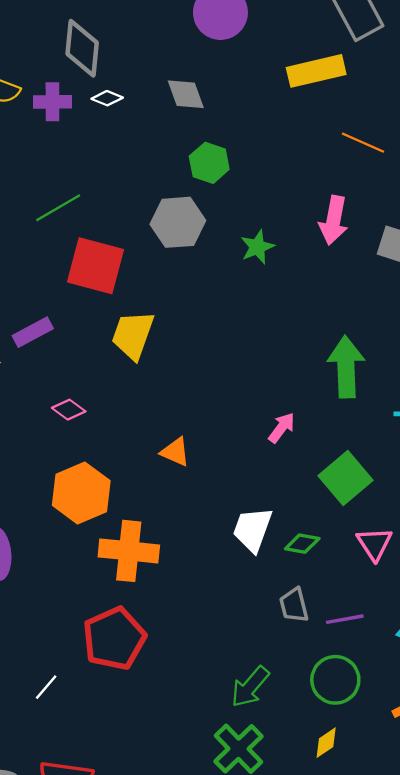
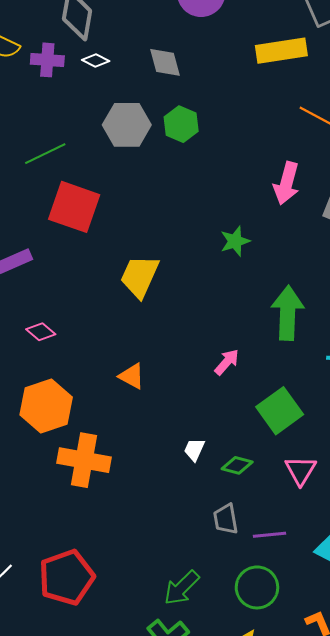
gray hexagon: (178, 222) -> (127, 125), moved
green star: (257, 247) -> (235, 241), moved
yellow trapezoid: (133, 335) -> (140, 276), moved
white trapezoid: (253, 529) -> (194, 450), size x0.6
red pentagon: (114, 638) -> (67, 577), moved

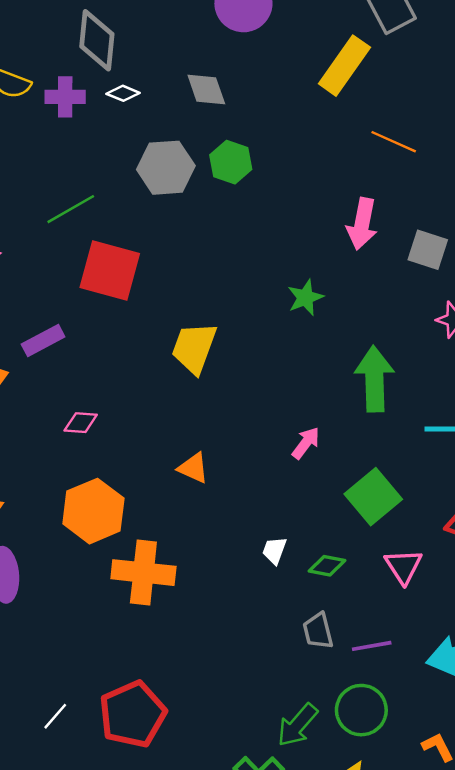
yellow rectangle: (281, 51) -> (344, 66), turned -42
pink diamond: (41, 332) -> (81, 423), turned -32
green arrow: (182, 588) -> (297, 725), moved

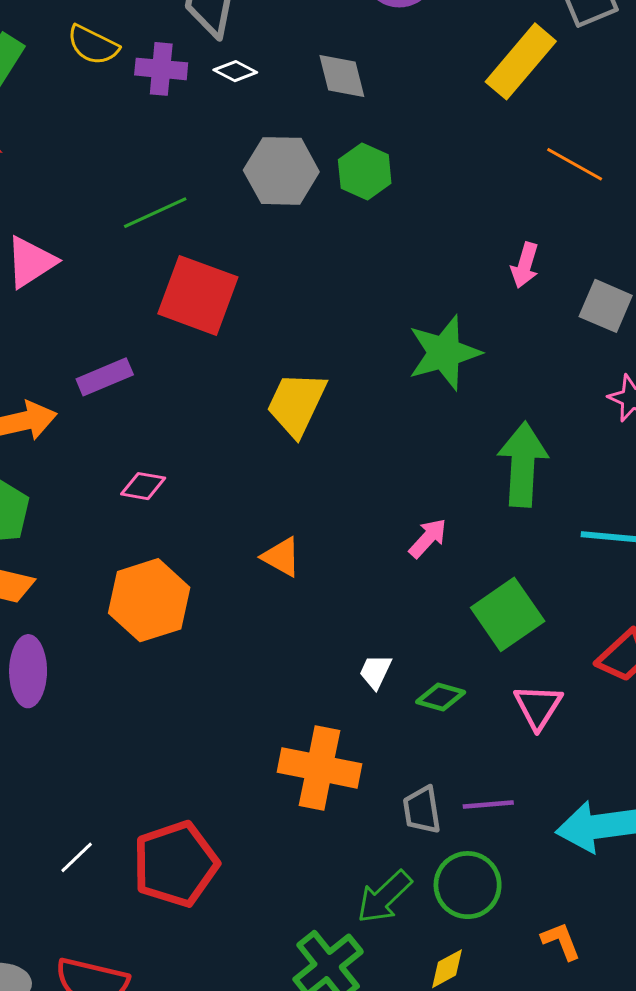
pink arrow: (362, 224) -> (525, 265), size x0.7
green star: (305, 298) -> (444, 353), size x1.6
orange cross: (143, 573) -> (319, 768), moved
gray trapezoid: (318, 631) -> (422, 810), moved

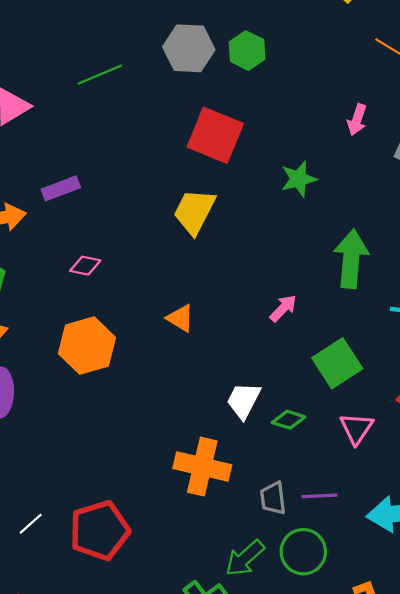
red square: (198, 295) -> (215, 135), moved
green star: (444, 353) -> (299, 179), size x0.7
white trapezoid: (375, 672) -> (244, 400), size x1.5

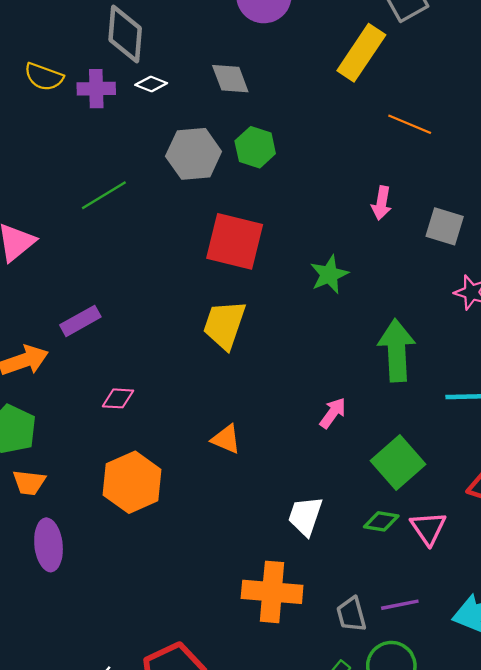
green diamond: (289, 420) -> (381, 521), moved

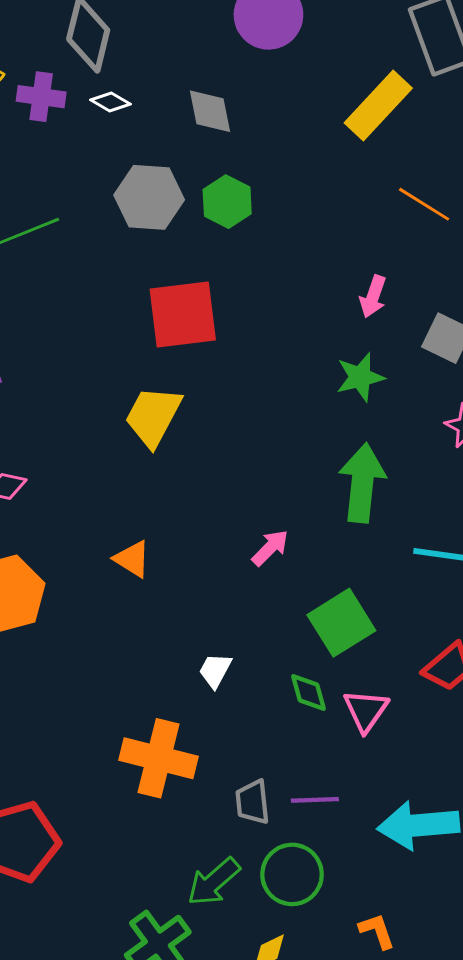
red square: (235, 241) -> (183, 314), turned -30
green star: (329, 274) -> (360, 377), moved
white trapezoid: (305, 516) -> (215, 670), size x0.7
green diamond: (381, 521) -> (309, 693), turned 56

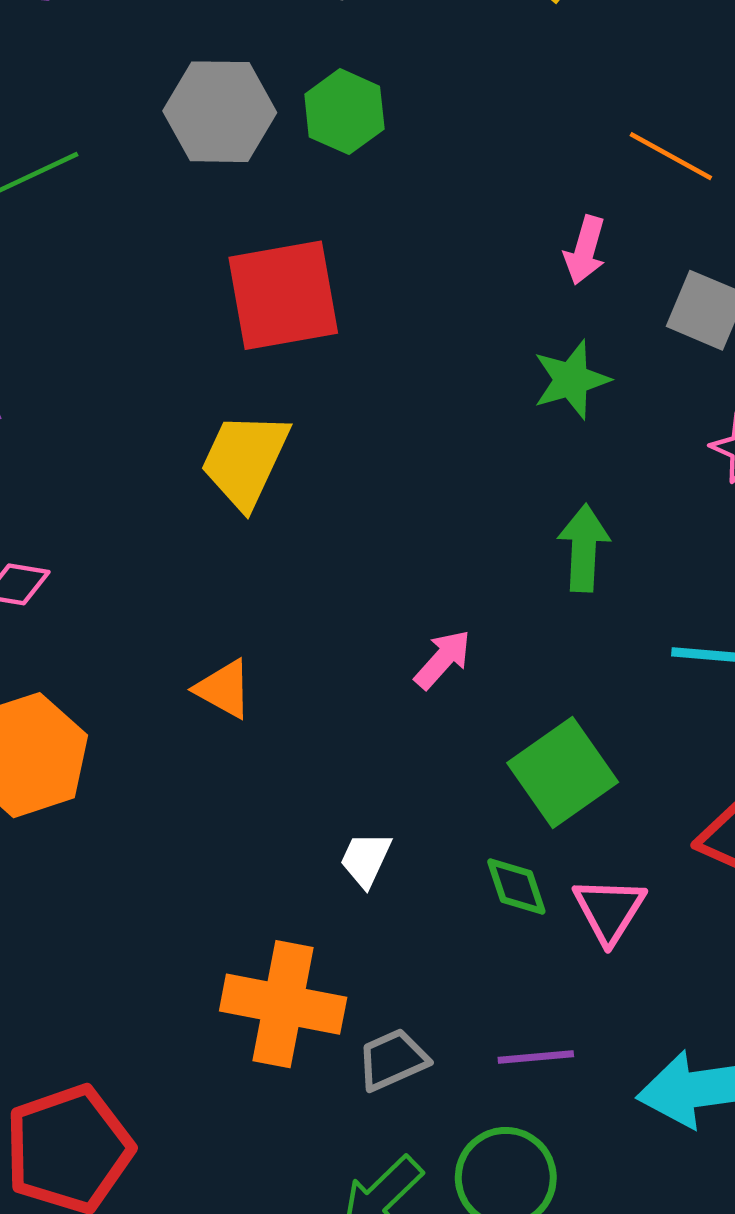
orange line: (424, 204) -> (671, 156), moved
green arrow: (362, 483) -> (584, 548), size x0.7
gray trapezoid: (253, 802) -> (393, 1060), moved, turned 75

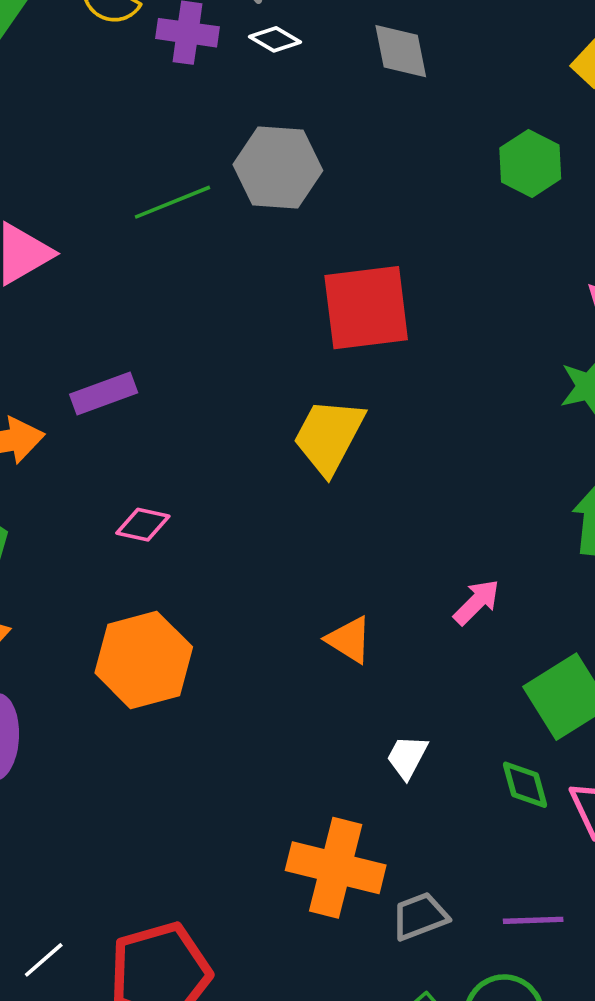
gray hexagon: (220, 112) -> (278, 167), moved
green hexagon: (344, 112) -> (530, 163), moved
orange triangle: (224, 689) -> (349, 640), moved

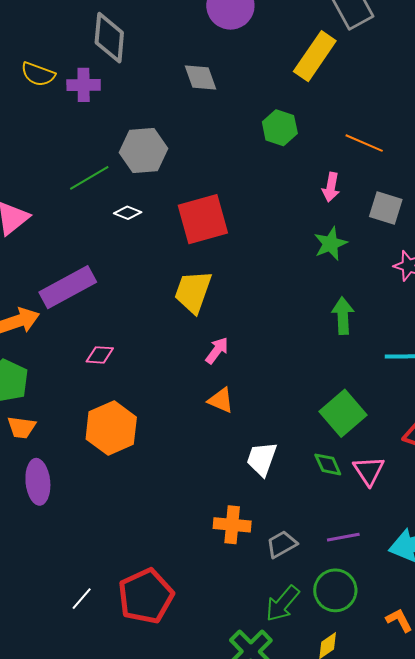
white diamond: (275, 39) -> (128, 213), moved
purple rectangle: (104, 394) -> (68, 287), size x1.6
pink arrow: (477, 602) -> (217, 350), moved
white trapezoid: (407, 757) -> (262, 459), size x1.4
orange cross: (336, 868) -> (232, 525), size x0.7

